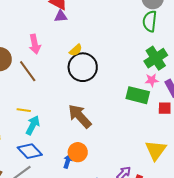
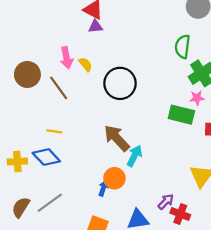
green semicircle: (150, 21) -> (183, 47), moved
yellow semicircle: (76, 50) -> (85, 64), moved, turned -88
cyan arrow: (33, 125) -> (135, 156), moved
blue diamond: (30, 151) -> (46, 157), moved

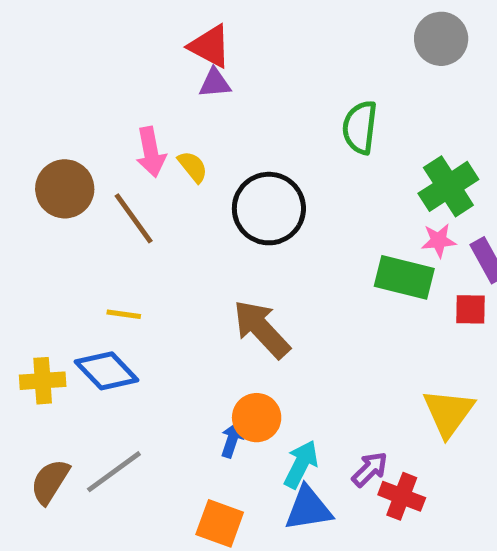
green semicircle: (183, 47) -> (360, 127), moved
cyan arrow: (135, 156) -> (301, 464), moved

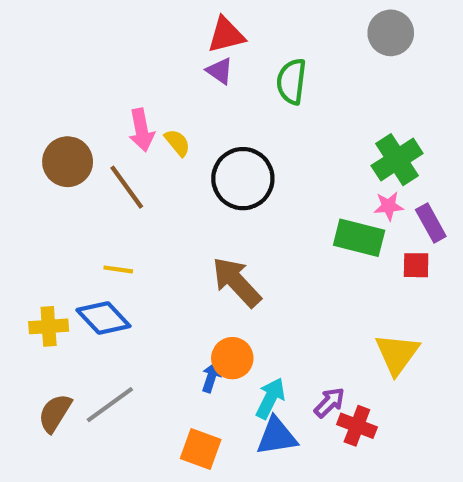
red triangle: (210, 46) -> (226, 35), moved, turned -42
purple triangle: (215, 83) -> (220, 71), moved, turned 40
green semicircle: (360, 127) -> (291, 81), moved

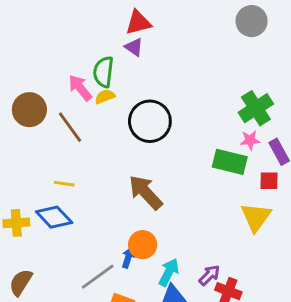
green semicircle: (291, 81) -> (103, 72), moved
pink arrow: (142, 130) -> (80, 88), turned 152
yellow semicircle: (177, 143) -> (105, 97), turned -72
yellow triangle: (397, 354) -> (256, 217), moved
gray line: (110, 405) -> (98, 277), moved

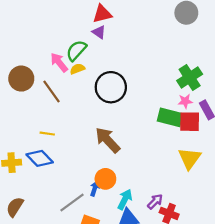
green semicircle: (103, 72) -> (76, 51), turned 35
red square: (269, 181) -> (190, 122), moved, size x1.5

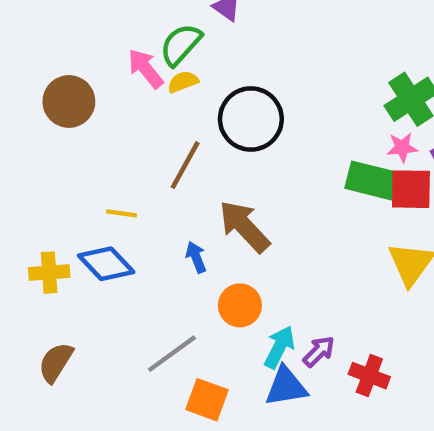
brown line: (52, 91) -> (185, 165), moved, turned 65
blue arrow: (95, 189) -> (196, 257), moved, turned -40
purple arrow: (155, 202) -> (319, 351), moved

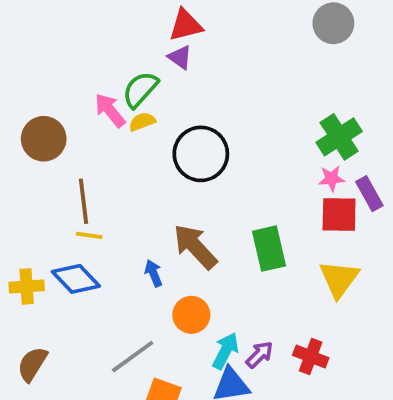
brown line: (185, 165) -> (83, 201), moved, turned -36
green rectangle: (371, 180) -> (269, 249), moved, turned 63
red cross: (369, 376) -> (311, 357), moved

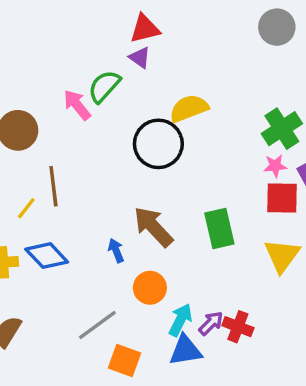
yellow semicircle: (142, 122) -> (189, 108), moved, size x1.6
yellow line: (89, 235) -> (26, 208), moved, turned -60
red cross: (311, 357) -> (238, 327), moved

